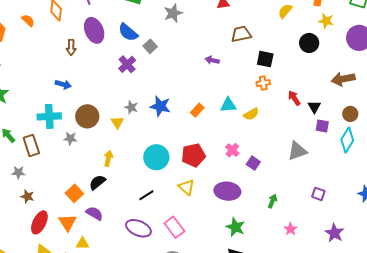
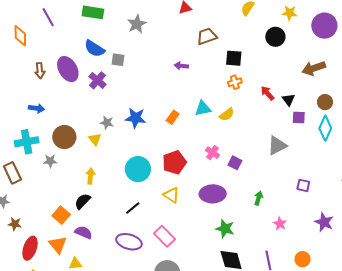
purple ellipse: (94, 30) -> (68, 69), moved
gray square: (150, 46) -> (118, 60), turned -32

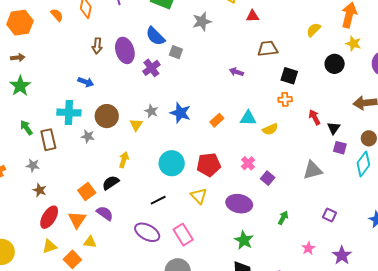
pink star: (280, 224) -> (308, 248), moved

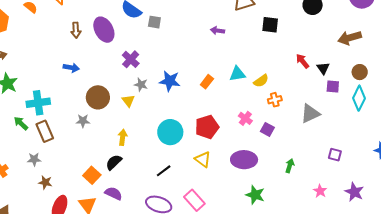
purple cross: (151, 68) -> (131, 59), moved
orange cross: (285, 99) -> (275, 100), moved
cyan cross: (69, 113) -> (38, 103), moved

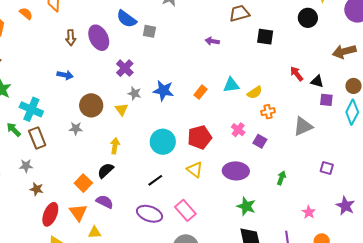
black triangle: (323, 68) -> (317, 81), turned -40
cyan cross: (38, 103) -> (31, 109), turned 30
pink star: (320, 191) -> (309, 212), moved

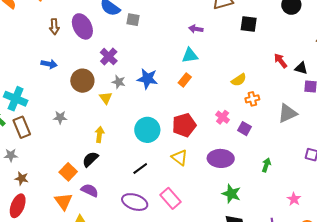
cyan triangle: (231, 85) -> (190, 55), moved
brown circle: (91, 105) -> (82, 81), moved
red ellipse: (50, 214) -> (18, 206), moved

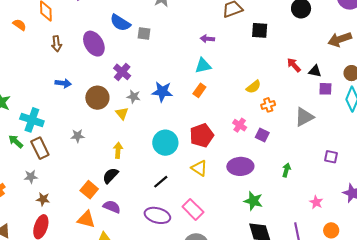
brown arrow: (54, 27) -> (57, 44), moved
orange triangle: (63, 201) -> (86, 219), turned -36

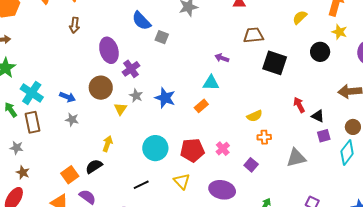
black square: (260, 30) -> (275, 63), size x1.4
purple ellipse: (94, 44) -> (109, 50), moved
blue arrow: (63, 83) -> (67, 97), moved
purple square: (325, 89) -> (324, 136), turned -32
pink cross: (240, 125) -> (223, 149), moved

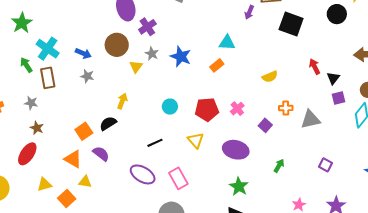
purple arrow: (222, 58) -> (249, 12), moved, turned -88
black triangle: (318, 116) -> (333, 78), turned 40
orange cross: (264, 137) -> (286, 108), moved
cyan circle: (155, 148) -> (170, 107), size x0.6

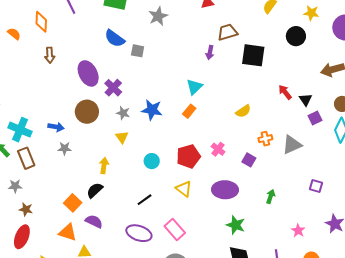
cyan triangle: (227, 43) -> (194, 87), turned -36
yellow triangle: (136, 67) -> (122, 137), moved

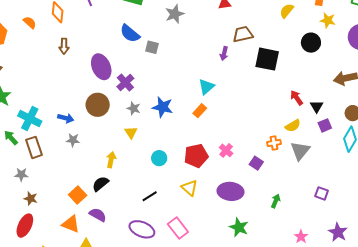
yellow semicircle: (243, 111) -> (293, 126), moved
gray triangle: (292, 145) -> (300, 151), turned -30

